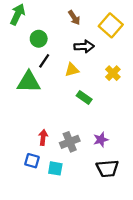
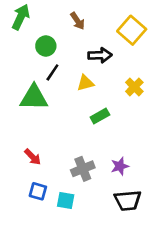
brown arrow: (74, 18) -> (78, 21), moved
green rectangle: (84, 97) -> (100, 116), turned -64
red arrow: (43, 137) -> (33, 157), moved, turned 128

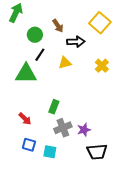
brown arrow: (78, 21) -> (58, 26), moved
green rectangle: (100, 116) -> (54, 107), moved, turned -40
purple star: (120, 166) -> (84, 130), moved

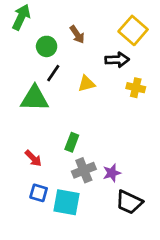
black arrow: (76, 42) -> (117, 60), moved
yellow cross: (102, 66) -> (136, 88), turned -32
cyan square: (50, 152) -> (67, 202), size x1.5
black trapezoid: (97, 152) -> (129, 202), turned 30

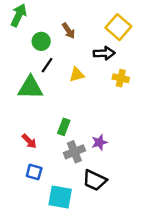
purple star: (112, 173) -> (99, 142), moved
cyan square: (67, 202) -> (60, 197), moved
black trapezoid: (129, 202) -> (95, 180), moved

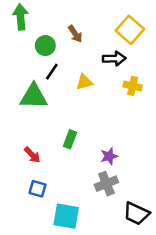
green arrow: (19, 15) -> (21, 17), turned -30
gray cross: (74, 152) -> (106, 184), moved
black trapezoid: (95, 180) -> (136, 213), moved

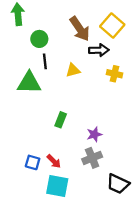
brown arrow: (75, 34) -> (80, 29), moved, size x1.6
black line: (52, 72) -> (45, 61), turned -40
red arrow: (32, 155) -> (54, 161), moved

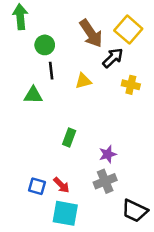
black arrow: (99, 50) -> (113, 58), turned -42
green triangle: (29, 83) -> (33, 95), size x0.7

